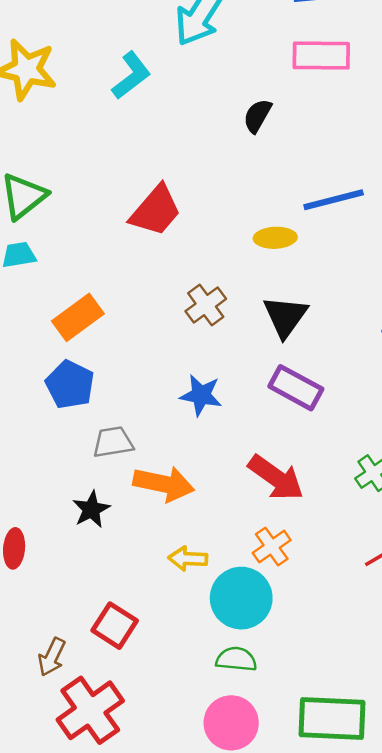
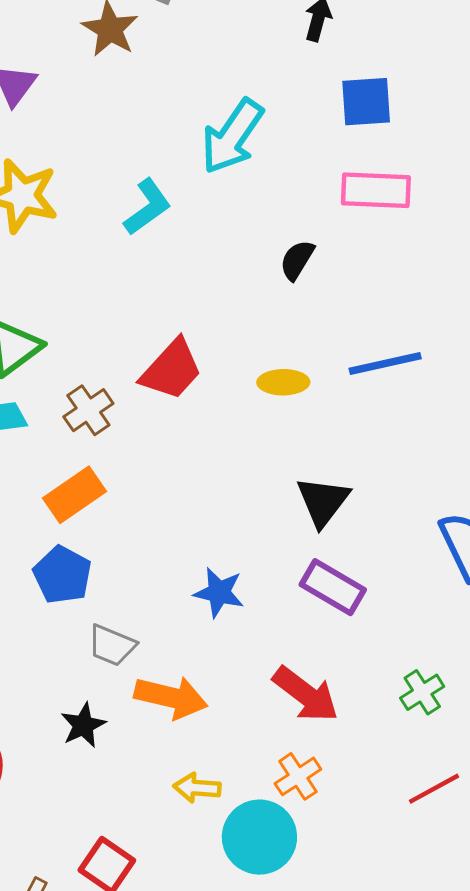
yellow ellipse: (275, 238) -> (283, 382), moved
brown cross: (206, 305) -> (88, 410), moved
gray trapezoid: (113, 442) -> (112, 645), turned -150

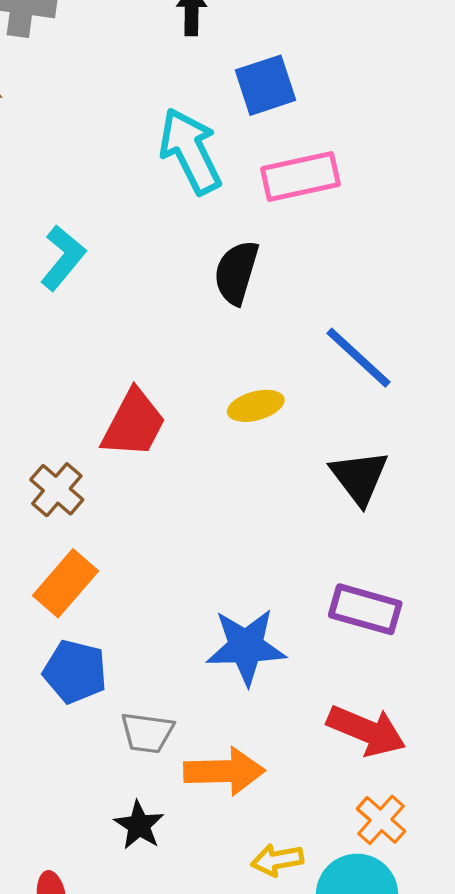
cyan arrow: (232, 136) -> (190, 151), moved, turned 134
black semicircle: (297, 260) -> (236, 272), size x1.4
blue line: (385, 363) -> (358, 358), turned 70
black triangle: (323, 501) -> (359, 477), moved
blue star: (219, 592) -> (246, 647), size x1.4

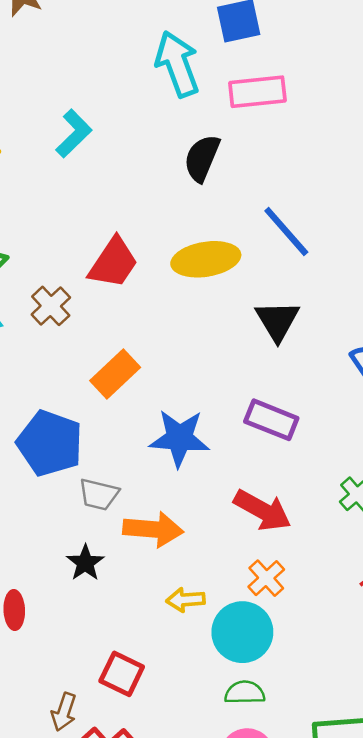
yellow ellipse: (256, 406) -> (206, 259), size x1.6
orange rectangle: (65, 583) -> (115, 374), moved
blue pentagon: (75, 672) -> (50, 443), size x1.4

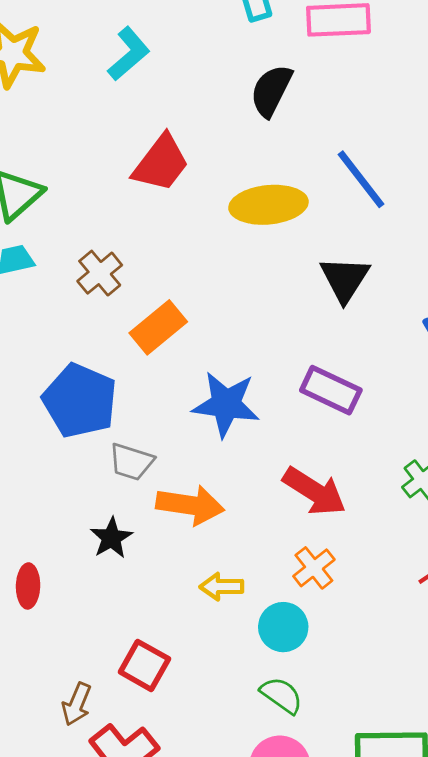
red trapezoid: (113, 263) -> (161, 163), moved
brown cross: (51, 306) -> (100, 273), moved
cyan circle: (242, 632) -> (283, 627), size x0.7
green semicircle: (245, 693) -> (282, 695), turned 33

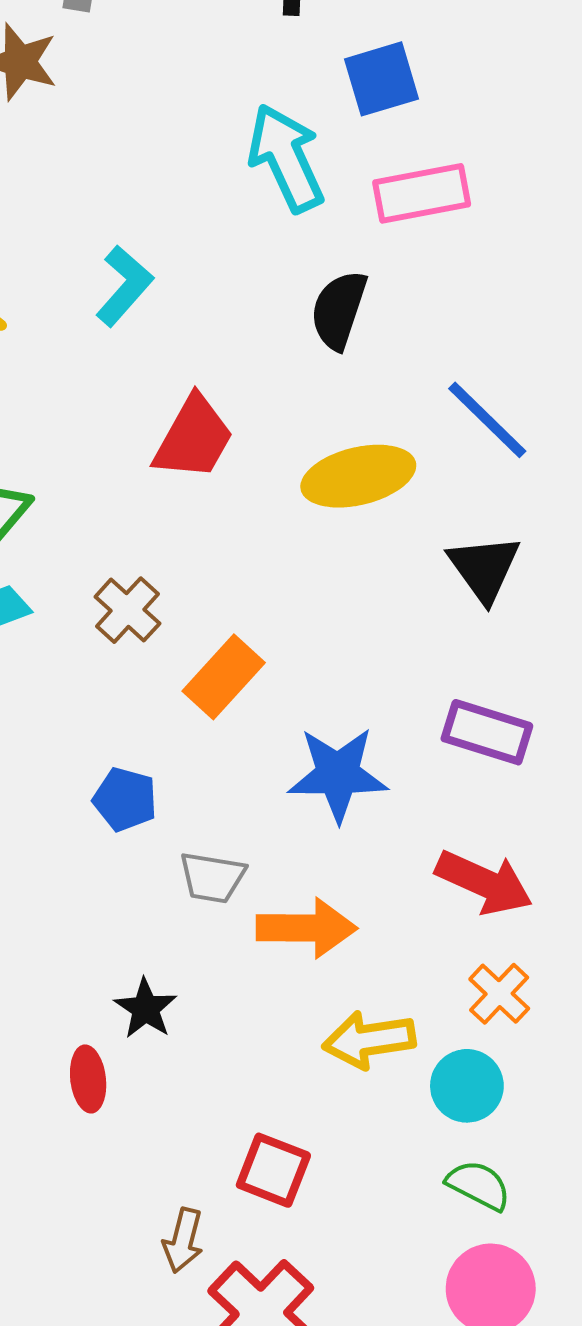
blue pentagon: (80, 401) -> (125, 799), size x0.6
black star: (111, 538) -> (146, 1009), moved
yellow arrow: (222, 587) -> (369, 1040), size x1.4

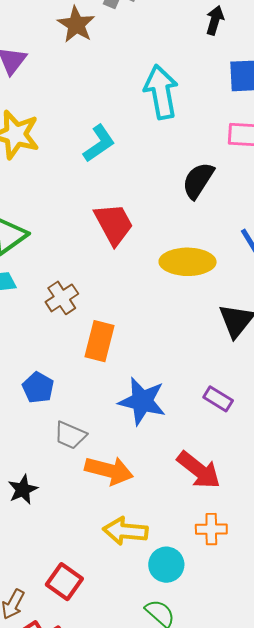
cyan arrow: (286, 158) -> (161, 92), moved
red trapezoid: (194, 438) -> (114, 224), turned -72
orange rectangle: (224, 677) -> (100, 341), turned -42
purple rectangle: (487, 732) -> (218, 399), size x0.7
orange cross: (499, 994) -> (211, 529), moved, turned 32

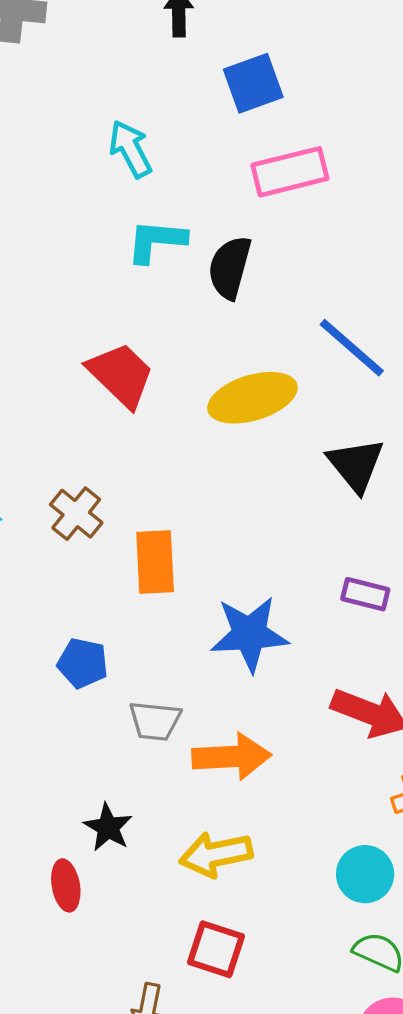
cyan arrow: (161, 92) -> (130, 149), size x0.7
cyan L-shape: (99, 143) -> (156, 241), moved, turned -123
yellow arrow: (125, 531) -> (216, 854), moved

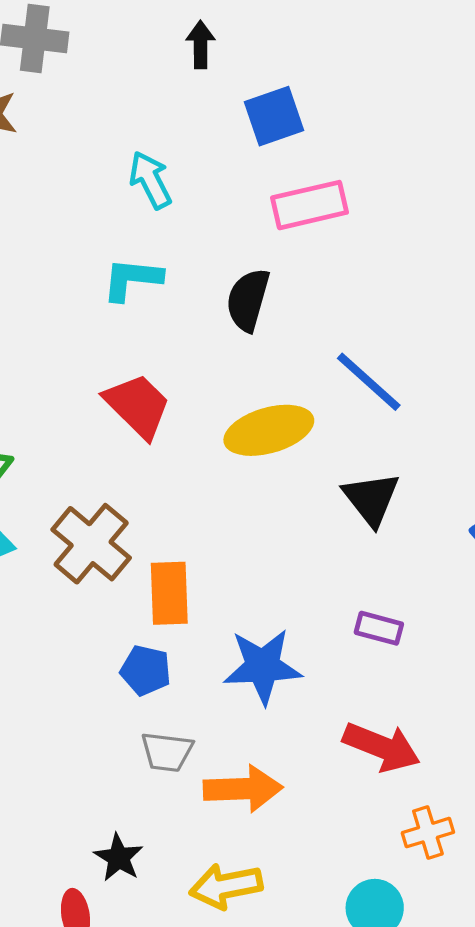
cyan L-shape: (156, 241) -> (132, 279), moved
brown cross: (76, 514) -> (91, 544), size x1.5
blue pentagon: (83, 663) -> (146, 670), moved

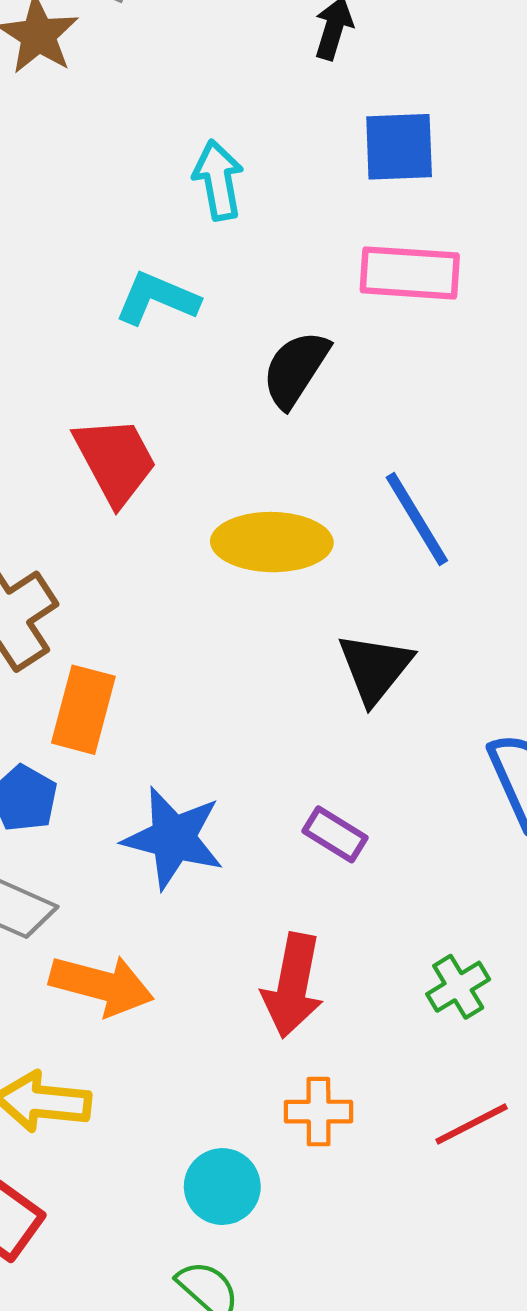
red arrow: (382, 747) -> (293, 986), turned 62

